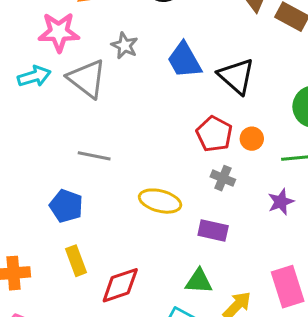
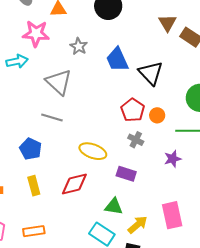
gray triangle: (87, 79) -> (59, 82), moved
red diamond: (120, 285) -> (74, 184), moved

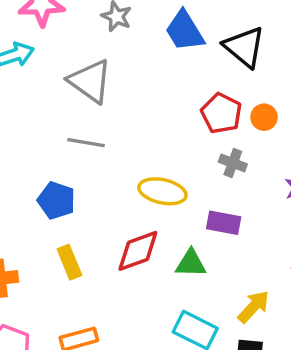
green triangle: (114, 206) -> (191, 263), moved

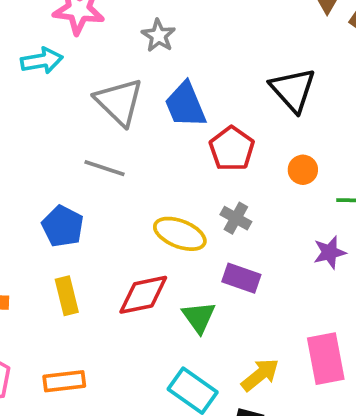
blue trapezoid: (185, 31) -> (185, 105), moved
red pentagon: (221, 113) -> (232, 149), moved
gray cross: (233, 163) -> (236, 218), moved
green triangle: (191, 263) -> (199, 317), turned 44

